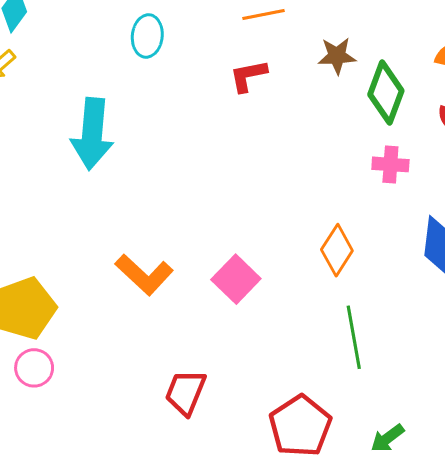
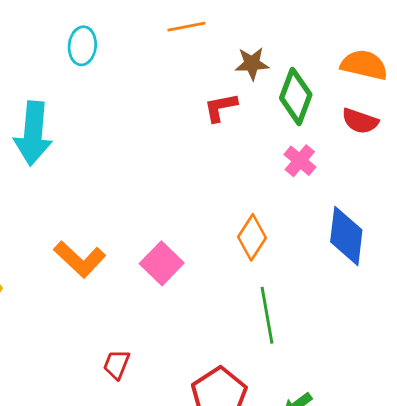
red L-shape: (248, 76) -> (221, 107), moved
pink cross: (390, 164) -> (300, 161), turned 36
red trapezoid: (186, 392) -> (117, 364), size x0.7

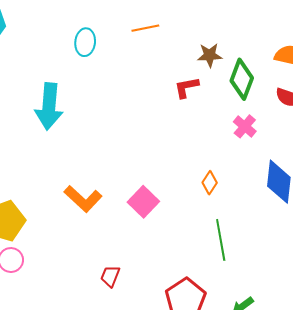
orange line: (186, 27) -> (145, 28), moved
orange diamond: (252, 237) -> (210, 183), size x0.7

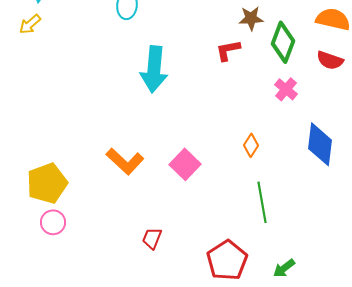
cyan arrow: (49, 106) -> (154, 69), moved

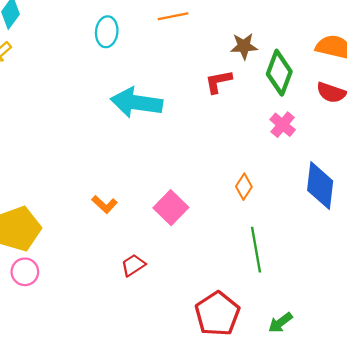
cyan arrow: (154, 69) -> (137, 103), turned 93
orange L-shape: (125, 161) -> (104, 204), size x0.6
red trapezoid: (152, 238) -> (133, 265), moved, turned 35

